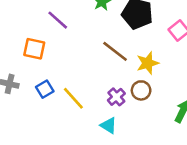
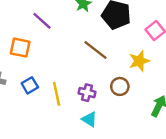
yellow star: (148, 63) -> (139, 61), moved
purple cross: (116, 97) -> (87, 93), moved, turned -35
yellow line: (73, 98) -> (57, 94), turned 30

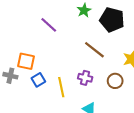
orange square: (20, 48) -> (26, 61), moved
purple cross: (87, 93) -> (85, 78), moved

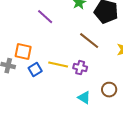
brown circle: (115, 81) -> (109, 90), moved
yellow line: (61, 87) -> (58, 65), moved, turned -66

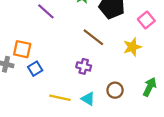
yellow line: (58, 65) -> (60, 98), moved

